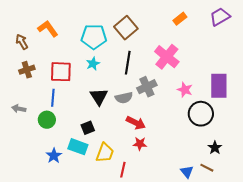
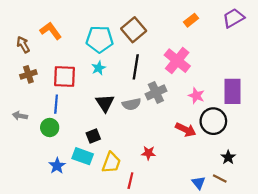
red arrow: (136, 123) -> (186, 130), moved

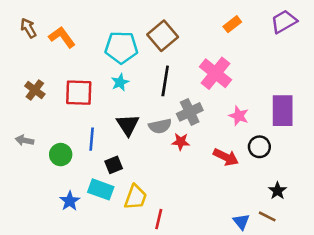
brown arrow: (23, 45) -> (28, 28), moved
brown cross: (28, 74) -> (35, 90), turned -35
blue line: (56, 104) -> (92, 139), moved
black circle: (213, 121) -> (259, 147), size x0.7
red star: (149, 153) -> (181, 142), moved

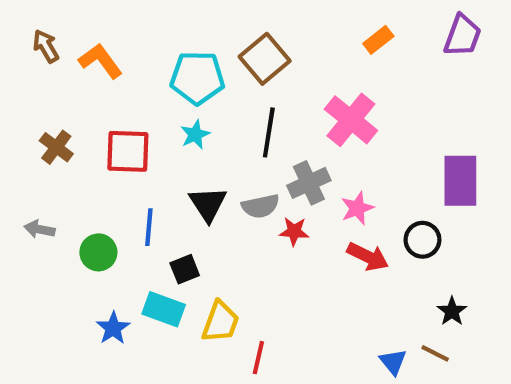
purple trapezoid: (284, 22) -> (462, 36), turned 140
pink star: (239, 116) -> (357, 208), moved, turned 30

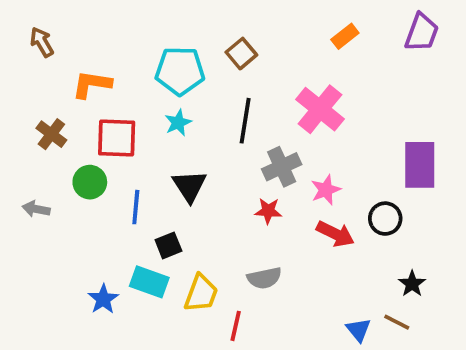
brown square: (265, 59) -> (241, 54), size x0.7
orange L-shape: (101, 61) -> (92, 84), moved, turned -45
gray semicircle: (260, 206) -> (264, 278), moved
green circle: (98, 252) -> (90, 182), moved

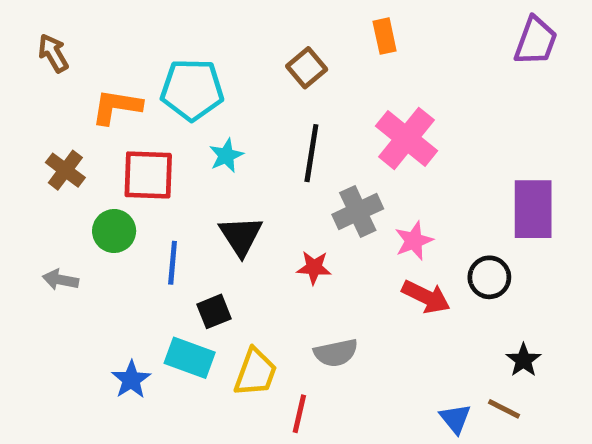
orange rectangle: (345, 36) -> (385, 36), moved, turned -64
cyan pentagon: (180, 71) -> (192, 90), moved
gray arrow: (36, 209) -> (60, 280), moved
red star: (268, 211) -> (314, 268), moved

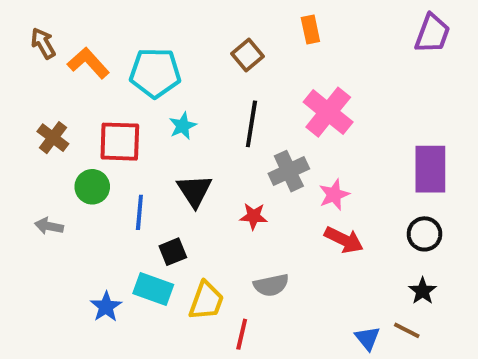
orange L-shape: (117, 107) -> (88, 63), moved, turned 39
black circle: (489, 277) -> (424, 234), moved

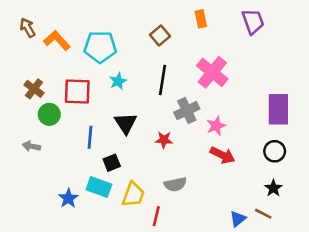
purple trapezoid: (432, 33) -> (253, 21), moved, turned -40
green circle: (92, 187) -> (49, 114), moved
blue triangle: (367, 338) -> (238, 219), turned 30

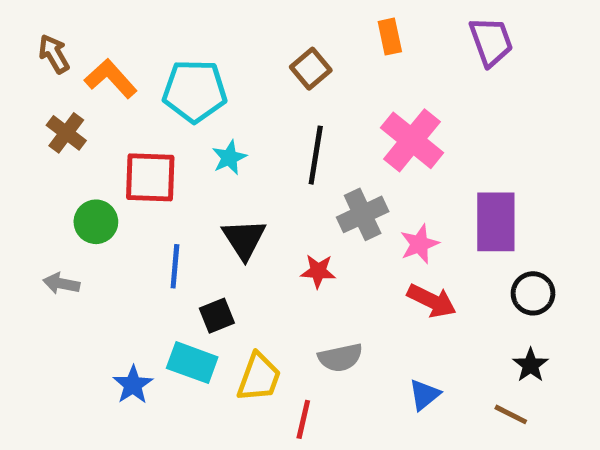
brown cross: (34, 89) -> (66, 133), moved
purple rectangle: (278, 109) -> (496, 222), moved
blue triangle: (238, 219) -> (424, 395), moved

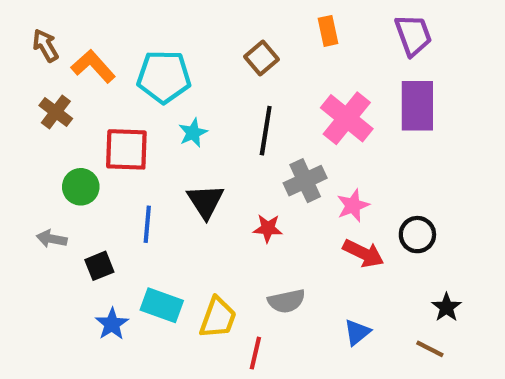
purple rectangle: (496, 222) -> (417, 106), moved
black circle: (533, 293) -> (417, 235), moved
black square: (217, 316) -> (99, 266), moved

